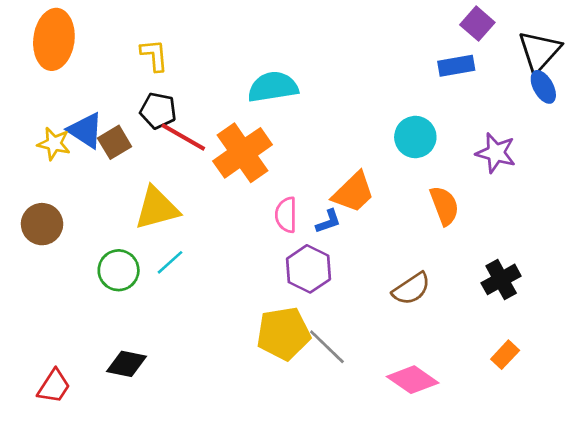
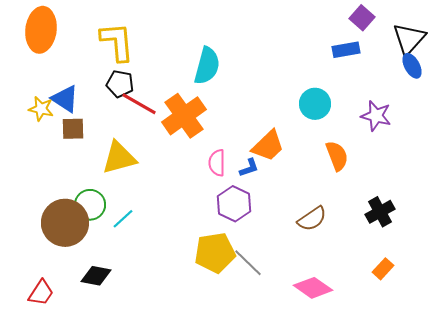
yellow L-shape: (154, 55) -> (117, 42), size x1.6
cyan semicircle: (273, 87) -> (207, 66), turned 114
brown square: (115, 142) -> (73, 129), moved, turned 30
brown circle: (42, 224) -> (65, 223), moved, size x1.5
cyan line: (170, 262) -> (123, 219), moved

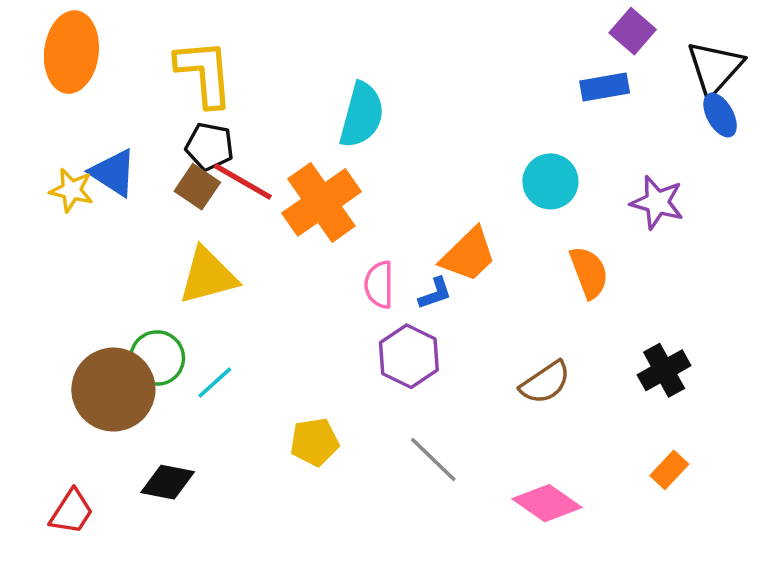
brown square: (73, 129) -> (197, 187), moved, turned 35
yellow pentagon: (215, 253) -> (314, 442), moved, size x0.7

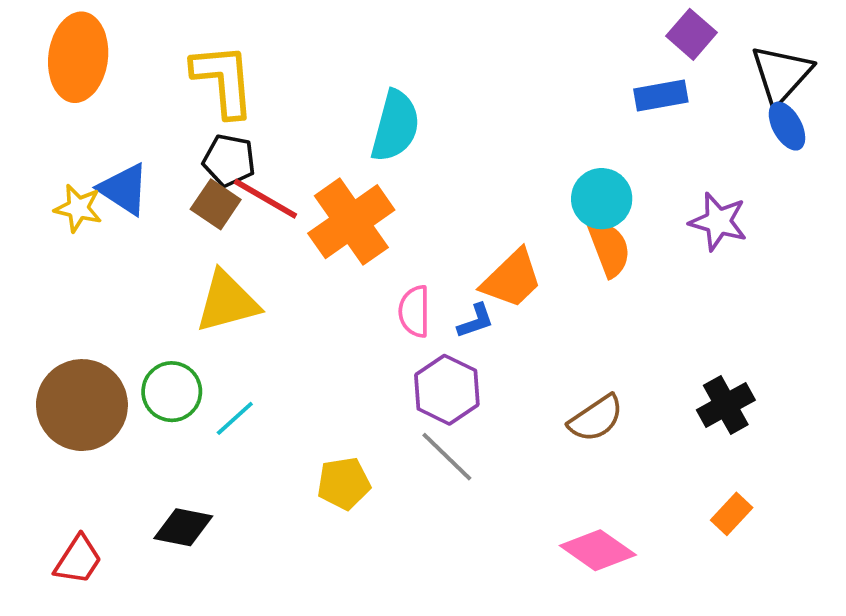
orange semicircle: (589, 272) -> (609, 248), moved
brown circle: (113, 389) -> (82, 405), moved
gray line: (433, 459) -> (447, 457), moved

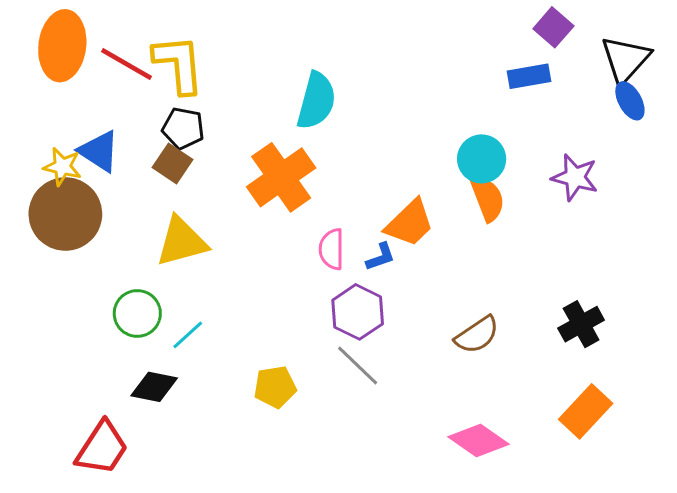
red line: (265, 199) -> (127, 64), moved
brown circle: (82, 405) -> (65, 214), moved
orange rectangle: (732, 514) -> (586, 411), size x1.6
black diamond: (183, 527) -> (154, 387), moved
red trapezoid: (78, 560) -> (102, 448), moved, size x1.4

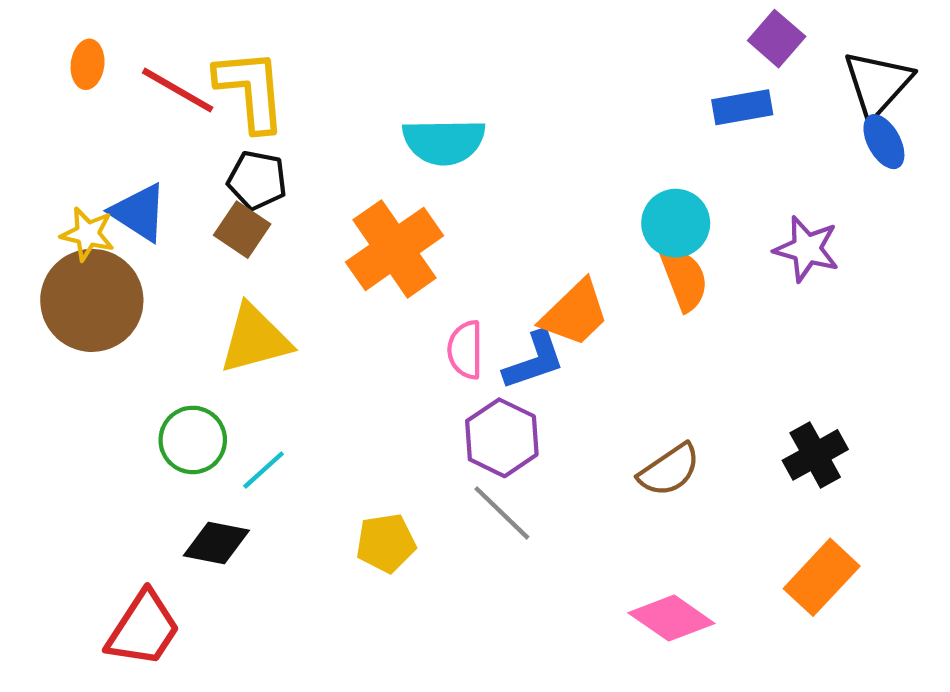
orange ellipse: (62, 46) -> (88, 64), size x0.5
cyan semicircle: (316, 101) -> (444, 142), turned 74
blue L-shape: (381, 257) -> (534, 361), size x1.5

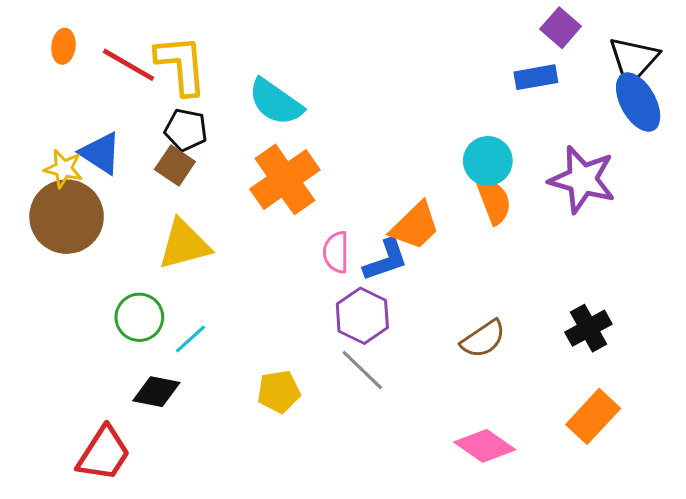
cyan semicircle: (444, 142) -> (276, 102), moved, turned 36
blue ellipse: (884, 142) -> (638, 102), size x1.5
purple star: (807, 249) -> (582, 179), size x1.4

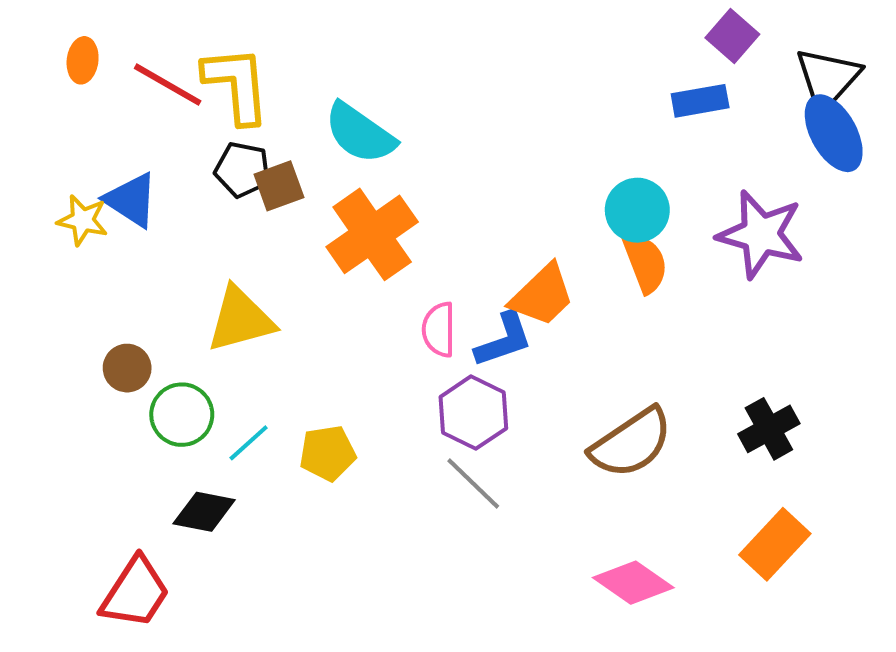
brown square: (175, 166) -> (279, 186), moved, turned 36
brown circle: (67, 217) -> (127, 368), moved, size x0.5
brown semicircle: (483, 339) -> (631, 443), size x1.4
yellow pentagon: (279, 392) -> (328, 453), moved

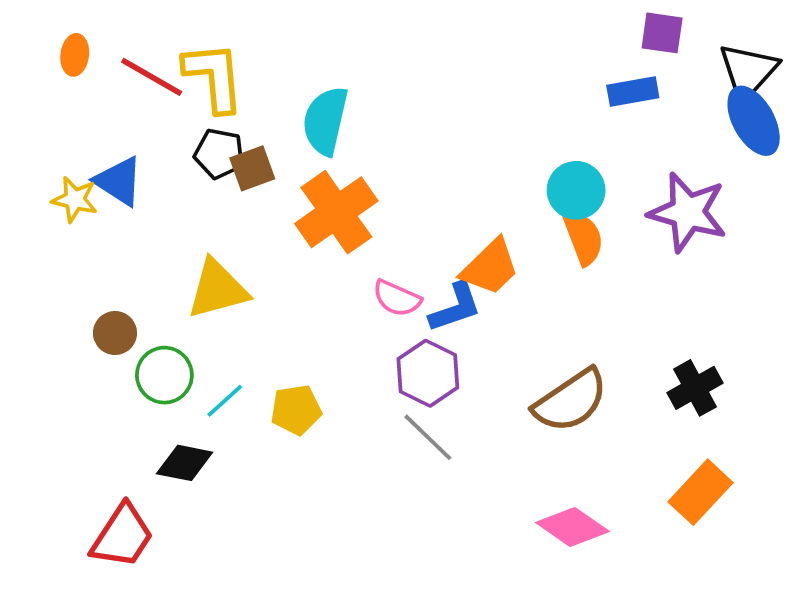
purple square: (732, 36) -> (662, 33), turned -33
cyan semicircle: (360, 133) -> (325, 121), turned 68
pink semicircle: (439, 330) -> (397, 298), turned -66

